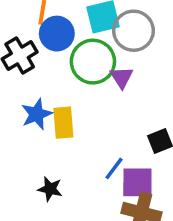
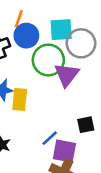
purple triangle: (122, 77) -> (67, 75), size x1.5

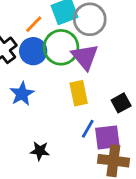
orange line: (19, 19) -> (34, 24), moved, turned 42
blue circle: (26, 36) -> (33, 51), moved
yellow rectangle: (20, 99) -> (79, 93), moved

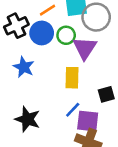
green circle: (61, 47) -> (66, 35), size x0.6
blue star: (22, 94) -> (24, 67), turned -30
black star: (40, 151) -> (28, 119), size x1.5

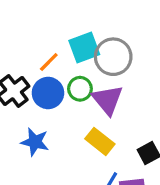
yellow rectangle: (72, 78) -> (100, 141), turned -40

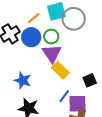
purple triangle: (107, 100) -> (52, 54), moved
blue star: (35, 142) -> (23, 80), moved

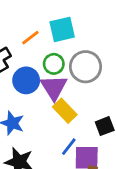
gray circle: (74, 19) -> (86, 67), moved
blue circle: (31, 37) -> (26, 80), moved

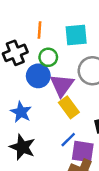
orange line: (30, 38) -> (39, 30), moved, turned -56
green circle: (54, 64) -> (48, 57), moved

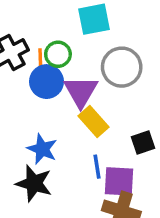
orange line: (39, 30) -> (40, 61), moved
blue star: (21, 112) -> (42, 149), moved
blue line: (68, 140) -> (97, 167), turned -49

